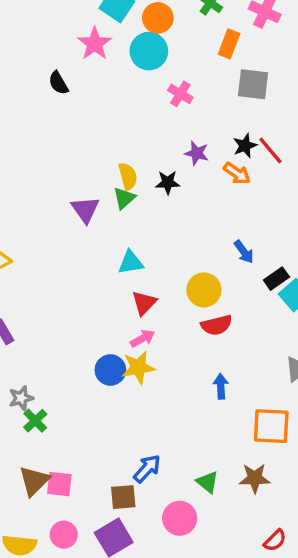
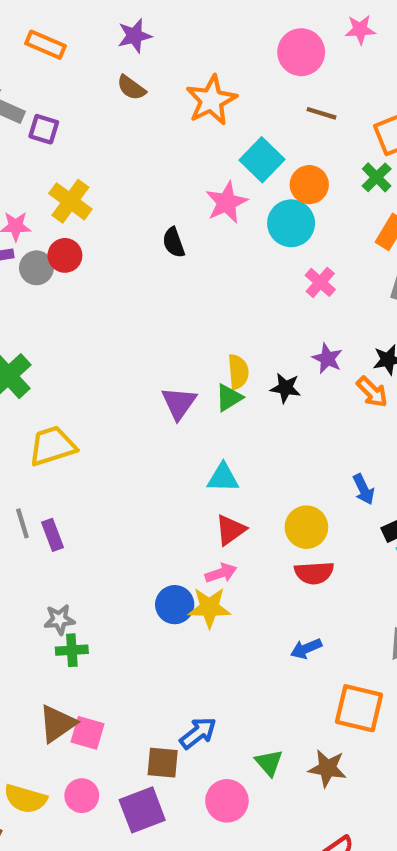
blue arrow: (221, 386) -> (306, 649), turned -120
green cross: (35, 421) -> (72, 650), turned 30

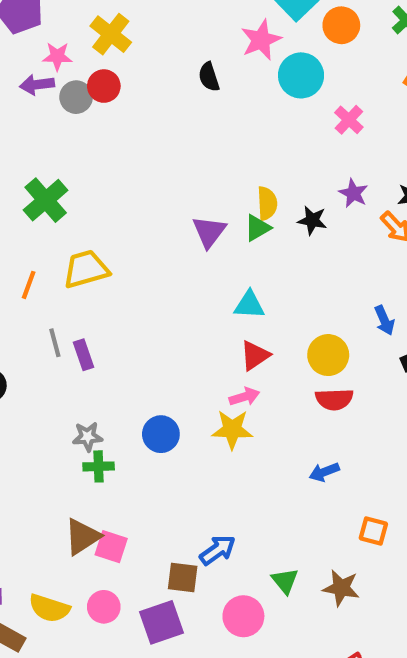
cyan circle: (291, 223) -> (301, 75), moved
blue circle: (175, 605) -> (161, 434), moved
orange square: (359, 708) -> (373, 531), size x0.6

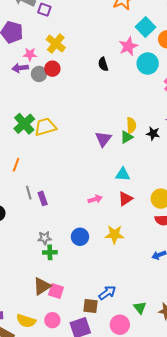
yellow trapezoid: (86, 269) -> (45, 127), moved
pink arrow: (244, 397) -> (95, 199), moved

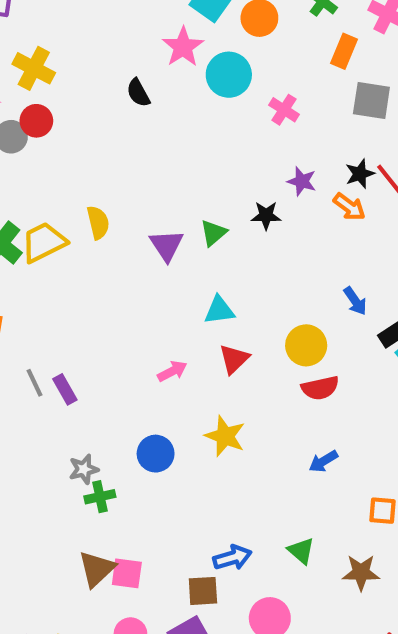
yellow semicircle: (131, 125) -> (98, 223), moved
yellow star: (114, 235) -> (225, 436), turned 30
blue arrow: (107, 293) -> (232, 558), turned 30
green triangle: (140, 308) -> (301, 551), moved

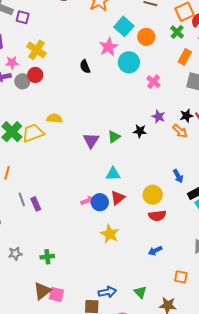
yellow semicircle: (98, 223) -> (54, 118), moved, turned -77
blue circle: (156, 454) -> (100, 202), moved
gray star: (84, 469) -> (15, 254), moved

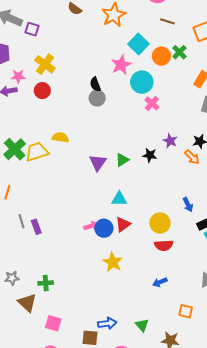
green cross: (177, 32) -> (179, 52), moved
gray circle: (22, 81) -> (97, 98), moved
pink cross: (153, 82) -> (152, 103), moved
brown triangle: (42, 291) -> (27, 303), moved, turned -42

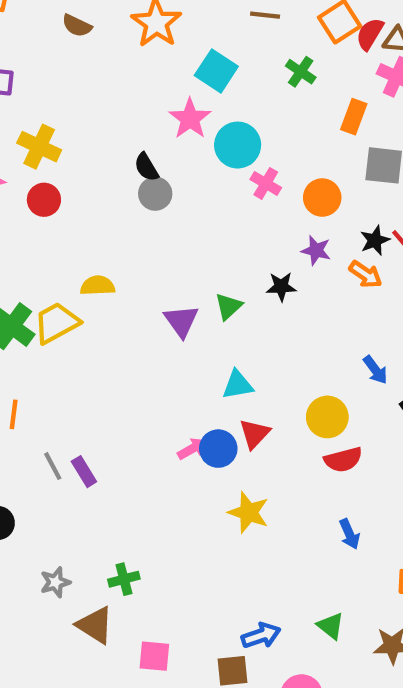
orange circle: (161, 56) -> (322, 198), moved
blue arrow: (160, 282) -> (349, 534), turned -80

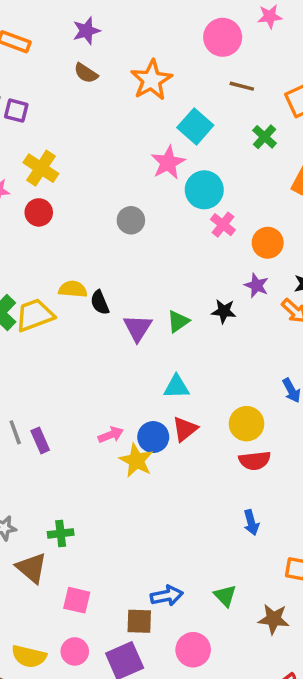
black semicircle: (146, 167) -> (100, 303), moved
pink arrow: (192, 449) -> (111, 435), moved
yellow star: (249, 512) -> (136, 461), moved

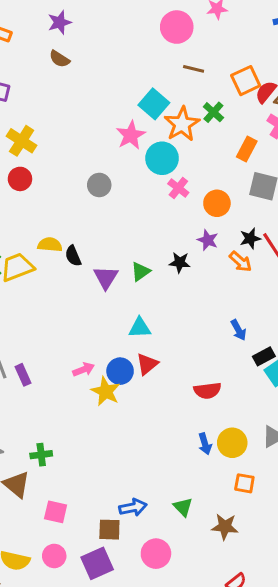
orange star: (151, 80) -> (182, 124), moved
yellow circle: (247, 424) -> (232, 443), moved

